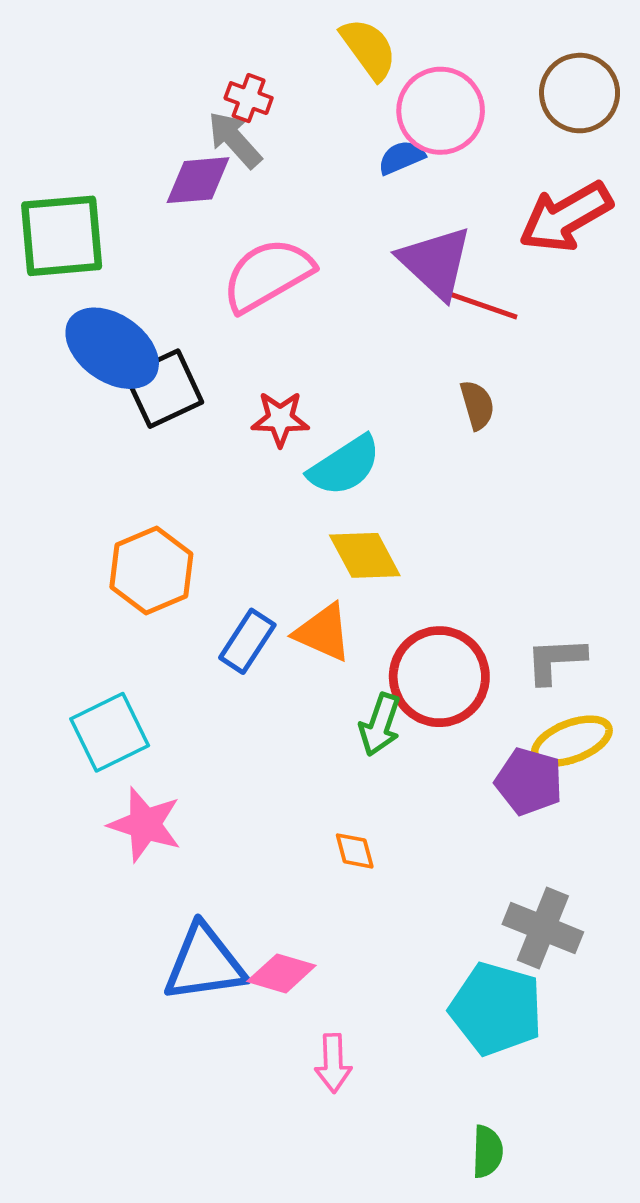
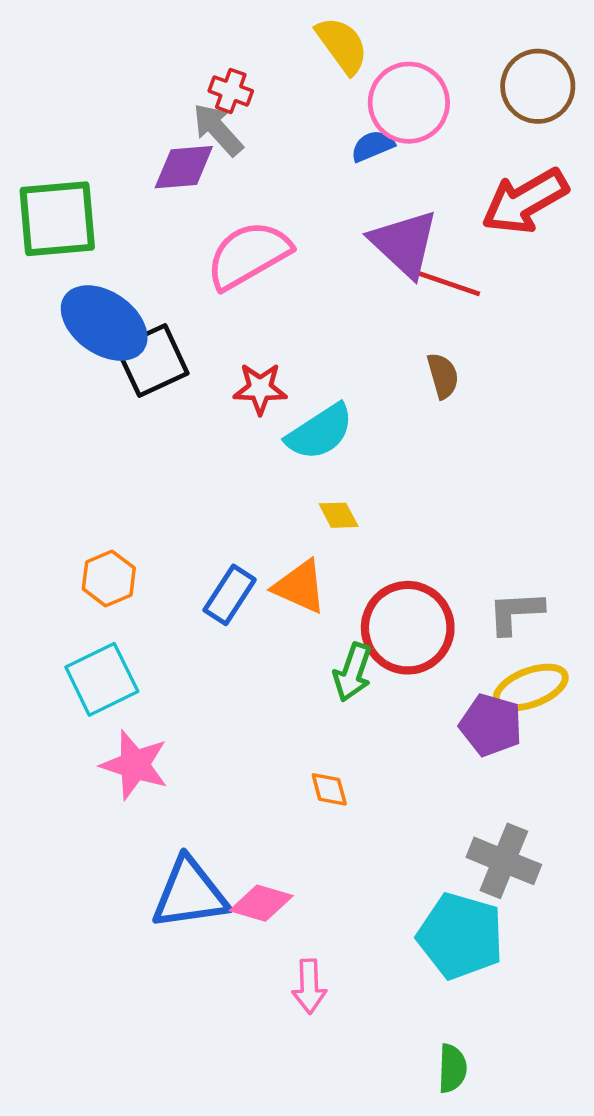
yellow diamond: (365, 555) -> (339, 515), size x0.6
orange hexagon: (151, 571) -> (109, 578), moved, size x0.7

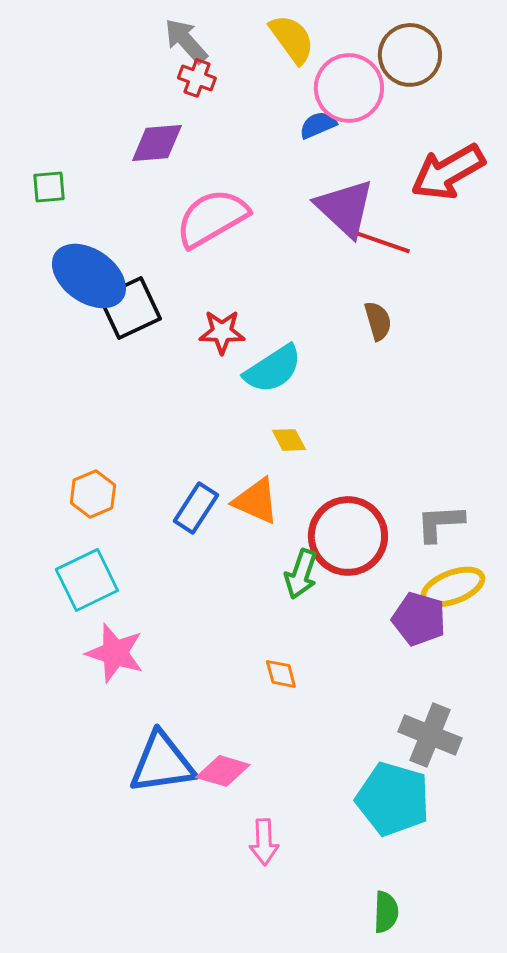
brown circle: (538, 86) -> (410, 55), moved
gray arrow: (218, 130) -> (186, 41), moved
green square: (57, 219) -> (49, 187), size x0.5

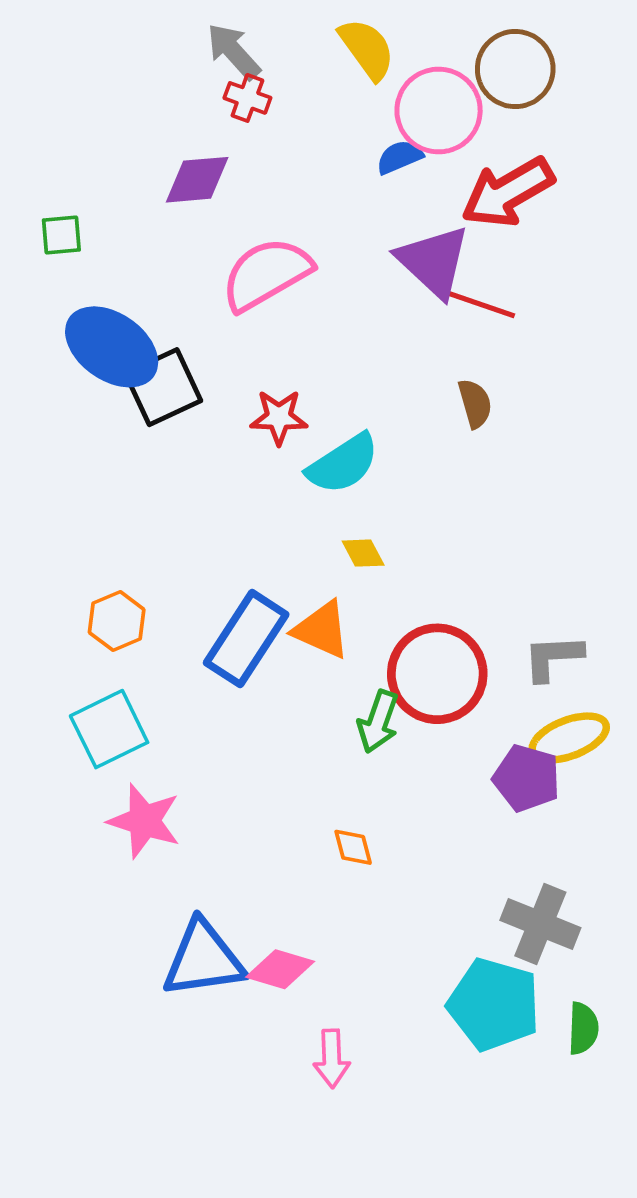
red arrow: (448, 172) -> (508, 192), moved
blue rectangle: (196, 508) -> (246, 639), size x1.5
green semicircle: (386, 912) -> (583, 1028), moved

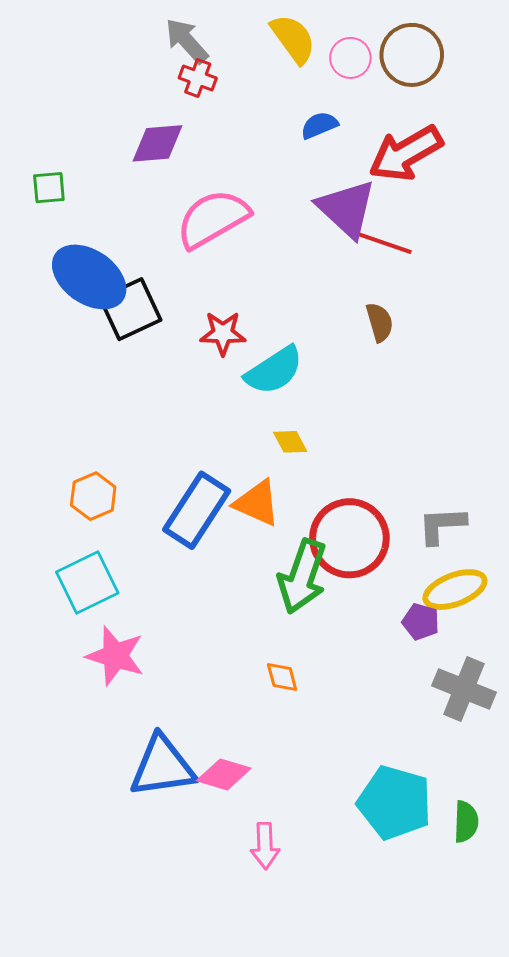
pink circle: (439, 111) -> (350, 58), moved, size x0.6
green arrow: (378, 722) -> (302, 576), size x1.5
purple pentagon: (527, 778) -> (421, 622), size x0.7
gray cross: (540, 924) -> (464, 689), moved

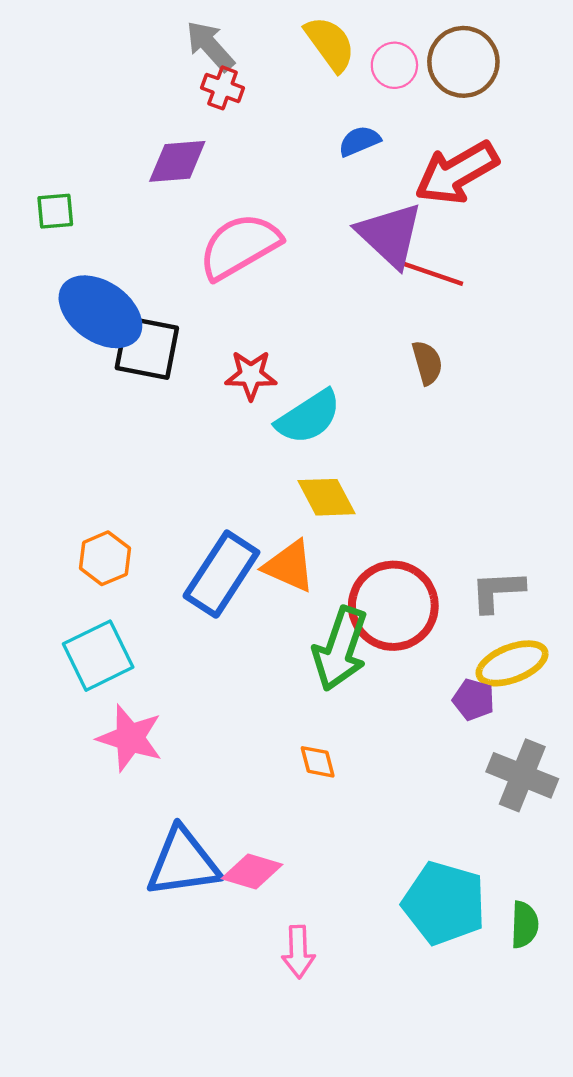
black square: (130, 309) -> (147, 348), turned 36
yellow diamond: (290, 442) -> (327, 497), size x1.5

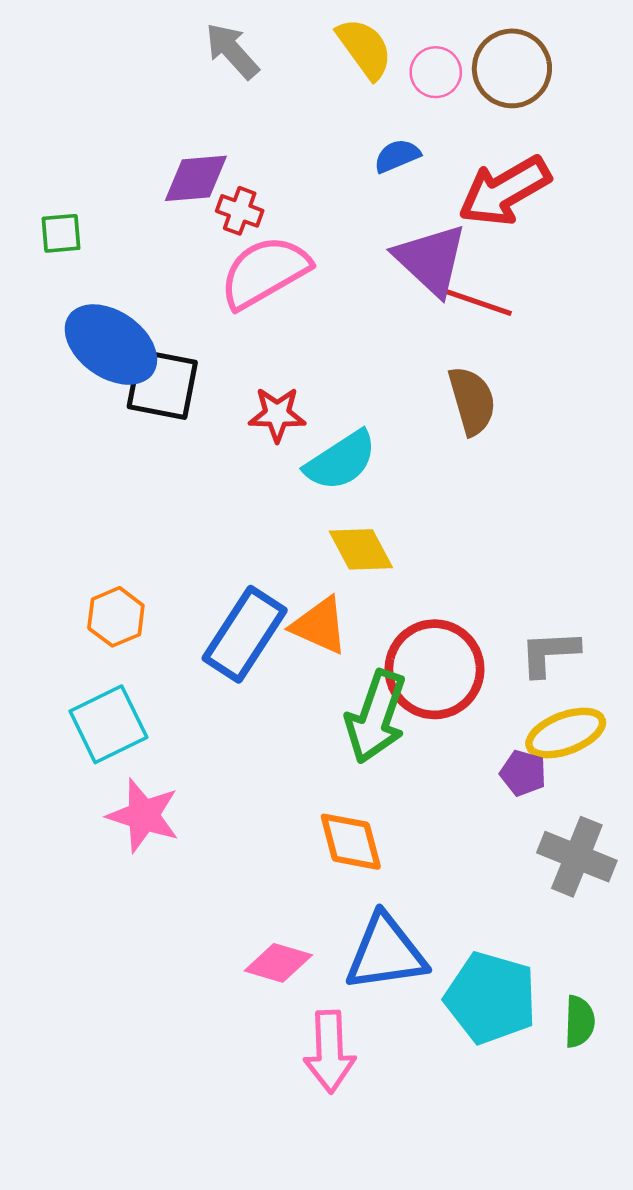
red cross: (223, 88) -> (240, 211), moved
brown semicircle: (427, 363) -> (472, 401), size x1.4
orange diamond: (318, 762) -> (351, 842), size x1.6
blue triangle: (183, 862) -> (386, 953), moved
pink arrow: (298, 952) -> (330, 1052), size x1.4

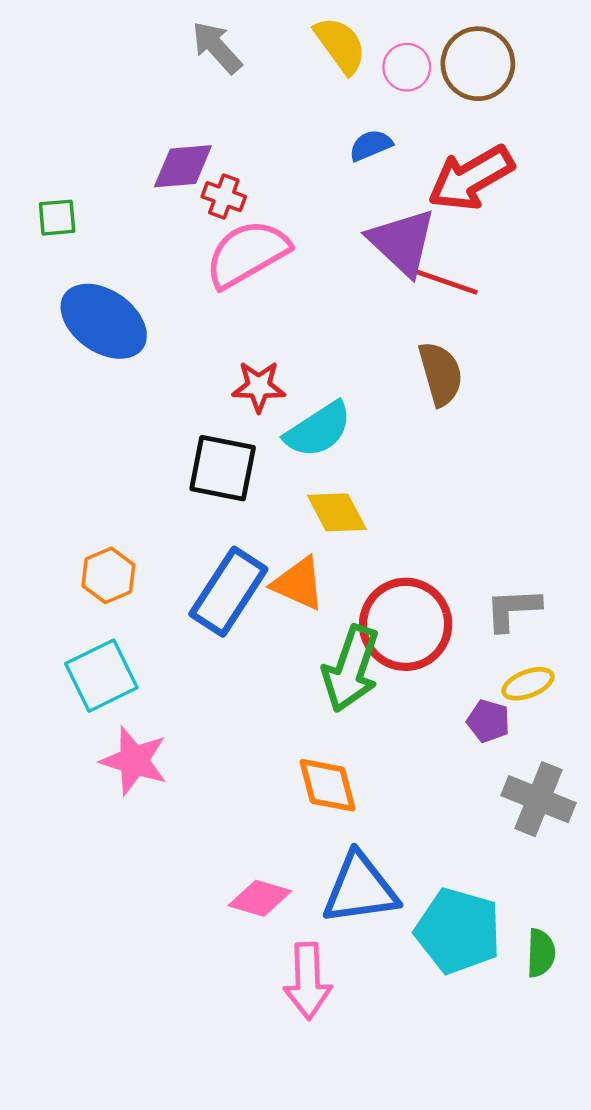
black square: (162, 384) -> (223, 468), moved
yellow ellipse: (566, 733) -> (528, 684), size x0.7

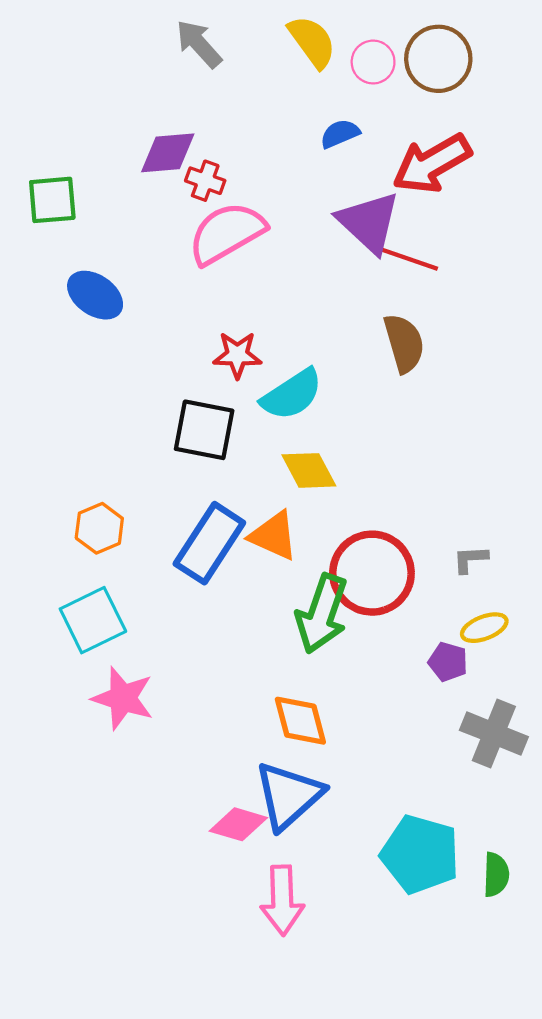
green square: (57, 218) -> (52, 200), size x1.4
blue ellipse: (104, 321) -> (95, 295), size x0.7
gray L-shape: (513, 609) -> (470, 559), size x0.7
blue triangle: (360, 889) -> (289, 795), moved, turned -34

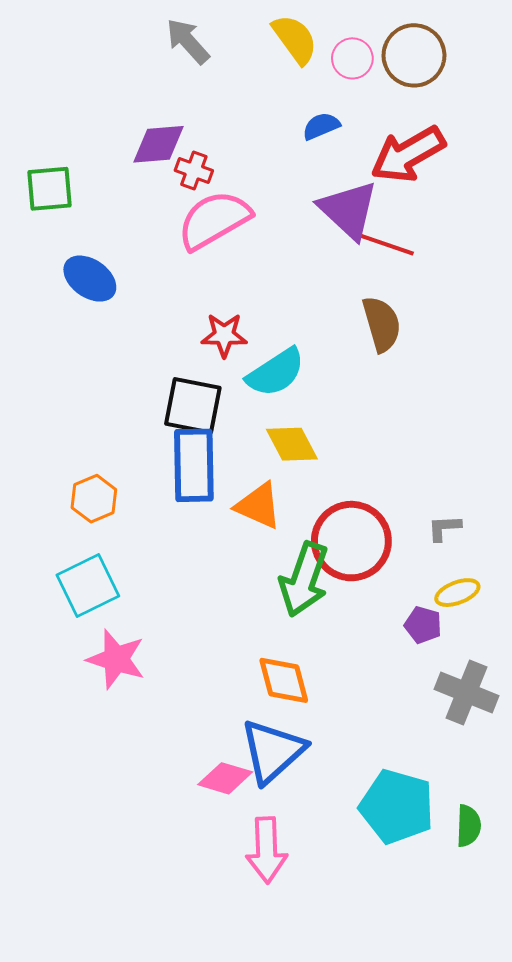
blue rectangle: (209, 543) -> (194, 465), moved, turned -34

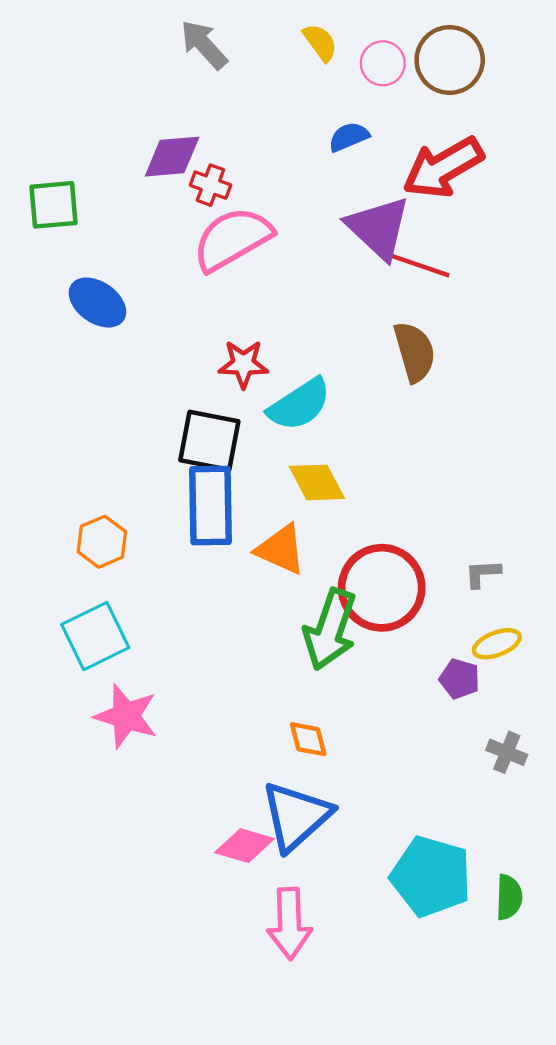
yellow semicircle: (295, 39) -> (320, 42), size x0.7
orange diamond: (284, 680) -> (308, 739), size x0.7
gray cross: (466, 693) -> (507, 752), size x0.6

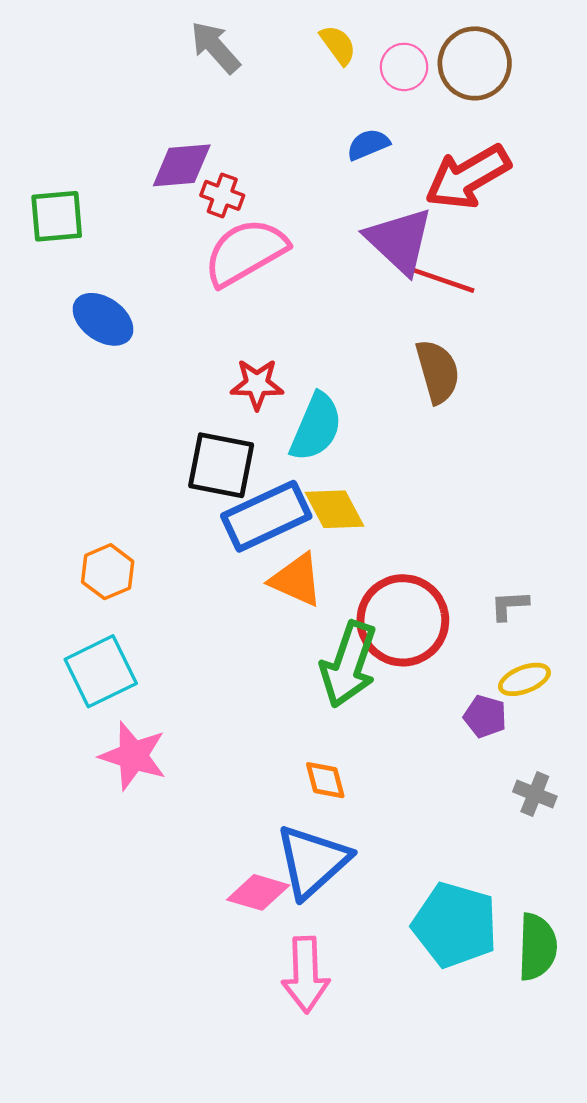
cyan semicircle: (299, 405) -> (316, 427), turned -34
blue rectangle: (210, 505) -> (266, 516), moved, turned 66
green semicircle: (509, 897) -> (537, 947), size x1.4

